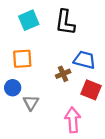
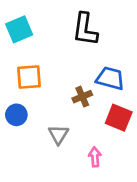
cyan square: (29, 20) -> (19, 29), moved
gray triangle: (31, 103) -> (58, 134), moved
pink arrow: (73, 120) -> (95, 157), size x0.6

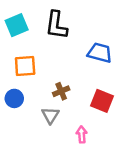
black L-shape: (85, 29) -> (56, 25), moved
blue trapezoid: (110, 78) -> (100, 53), moved
brown cross: (82, 97) -> (61, 91), moved

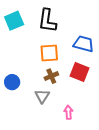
orange square: (25, 66) -> (49, 53), moved
red square: (102, 101) -> (80, 72), moved

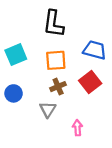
cyan square: (14, 21) -> (16, 55), moved
red square: (80, 72) -> (90, 82), turned 30

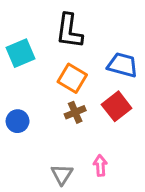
cyan square: (16, 55) -> (20, 53), moved
orange square: (56, 60) -> (72, 78), turned 35
gray triangle: (48, 109) -> (62, 174), moved

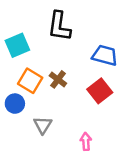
orange square: (72, 78) -> (30, 81), moved
brown cross: (75, 112) -> (58, 79), moved, turned -30
gray triangle: (62, 174) -> (43, 125), moved

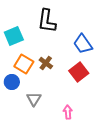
blue trapezoid: (105, 55) -> (83, 44), turned -140

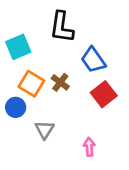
blue trapezoid: (83, 44) -> (93, 60), moved

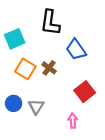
red square: (104, 94) -> (85, 92), moved
blue circle: (16, 107) -> (14, 103), moved

